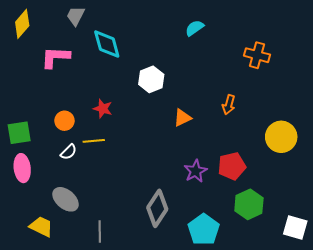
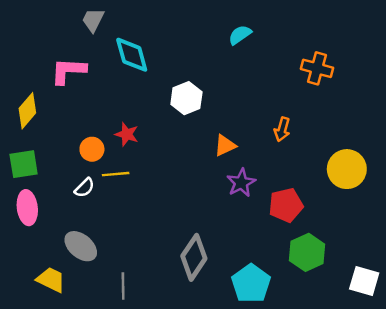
yellow diamond: (22, 24) -> (27, 111), moved
orange circle: (64, 121) -> (92, 149), moved
purple star: (196, 171) -> (241, 183), moved

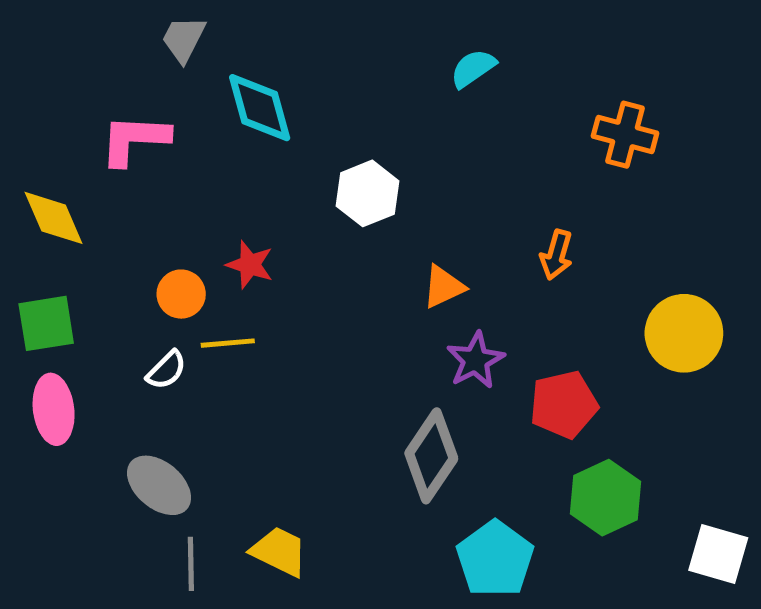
yellow diamond: (27, 111) -> (54, 218), turned -64
gray diamond: (194, 257) -> (431, 456), moved
yellow trapezoid: (51, 280) -> (279, 552), moved
gray line: (123, 286) -> (191, 564), moved

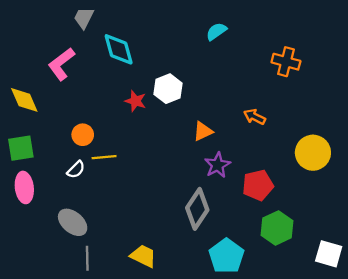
pink L-shape: (135, 140) -> (61, 64), turned -40
orange arrow: (556, 255) -> (255, 117), turned 100
red star: (250, 265) -> (135, 101), moved
yellow trapezoid: (279, 552) -> (143, 256), moved

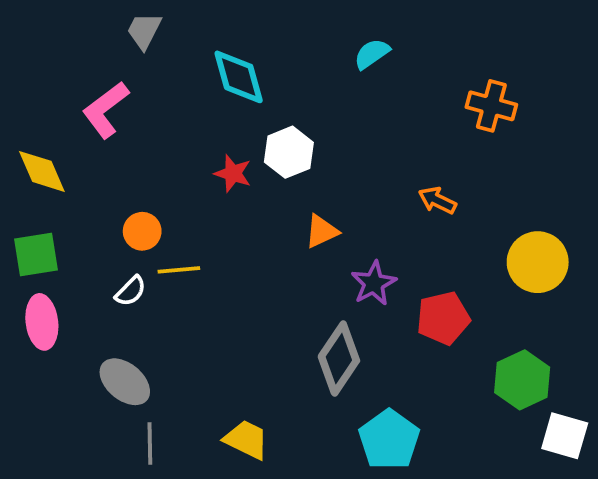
cyan diamond: (119, 49) -> (239, 77), moved
orange triangle: (203, 131) -> (322, 231), moved
green hexagon: (277, 228) -> (522, 380), moved

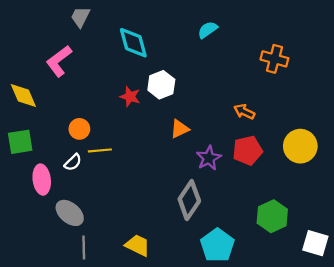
red pentagon: (443, 318) -> (248, 150), moved
pink ellipse: (42, 322) -> (42, 180), moved
green hexagon: (522, 380) -> (272, 216), moved

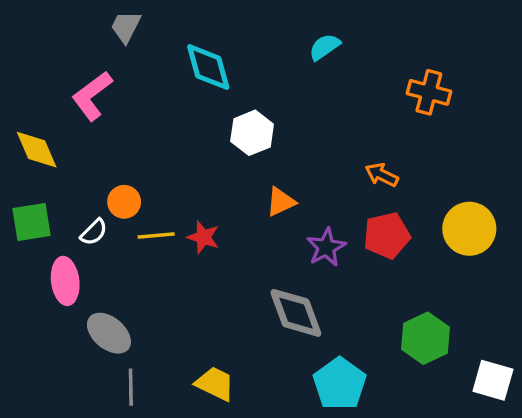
red star: (130, 97) -> (203, 237), moved
white semicircle: (73, 162) -> (94, 232), moved
gray diamond: (189, 200) -> (296, 313), turned -54

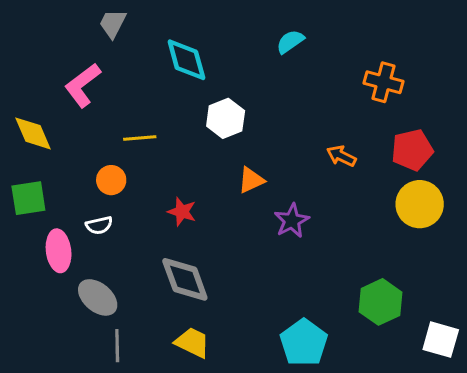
white semicircle: (94, 232) -> (99, 225), moved, turned 32
yellow line: (156, 235) -> (140, 138), moved
red pentagon: (387, 235) -> (412, 150), moved
gray diamond: (296, 313) -> (185, 279), moved

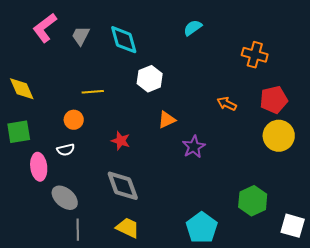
gray trapezoid: (113, 24) -> (81, 36), moved
pink L-shape: (83, 85) -> (45, 28), moved

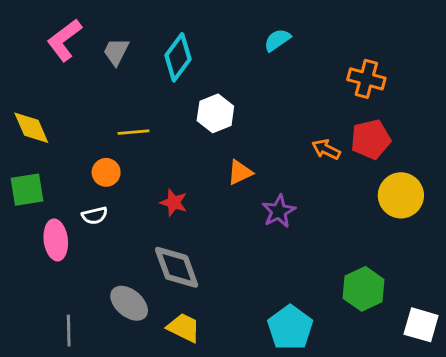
cyan diamond: (124, 40) -> (178, 57), turned 52
red pentagon: (274, 100) -> (371, 139), moved
gray ellipse: (65, 198) -> (129, 303), moved
gray line: (78, 230) -> (69, 331), moved

